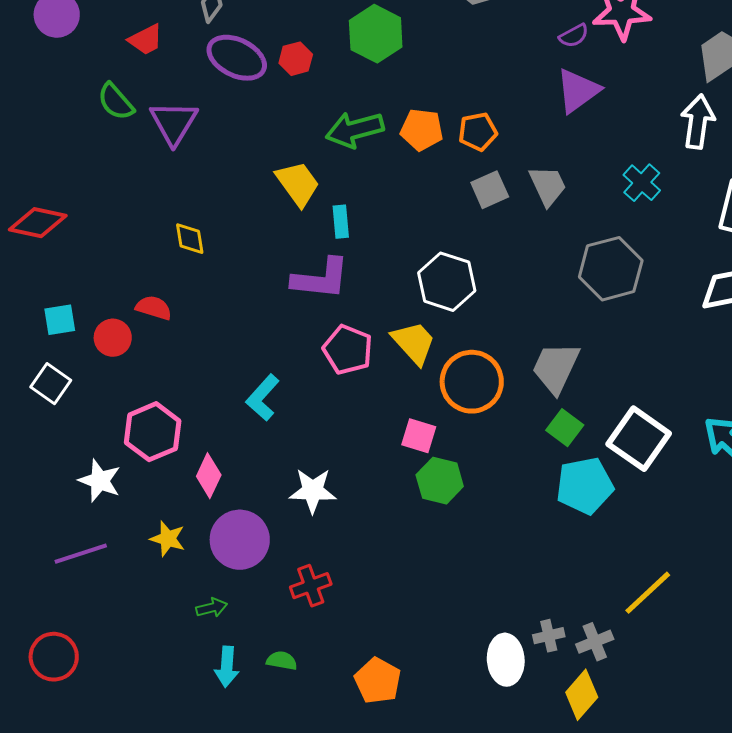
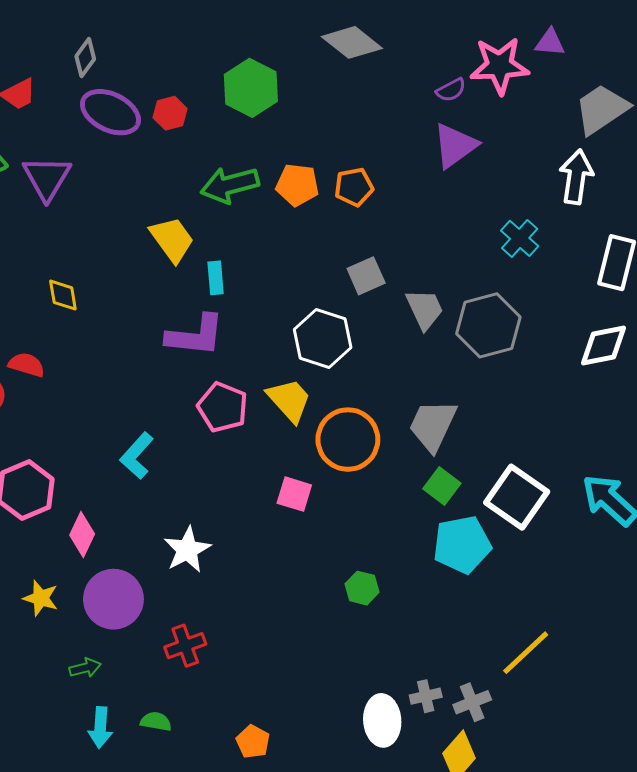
gray trapezoid: (548, 186) -> (425, 309), moved
gray square: (490, 190) -> (366, 276), moved
green hexagon: (440, 481) -> (362, 588), moved, size x0.7
white star: (313, 491) -> (187, 550), turned -30
orange pentagon: (378, 681) -> (253, 742), size x0.7

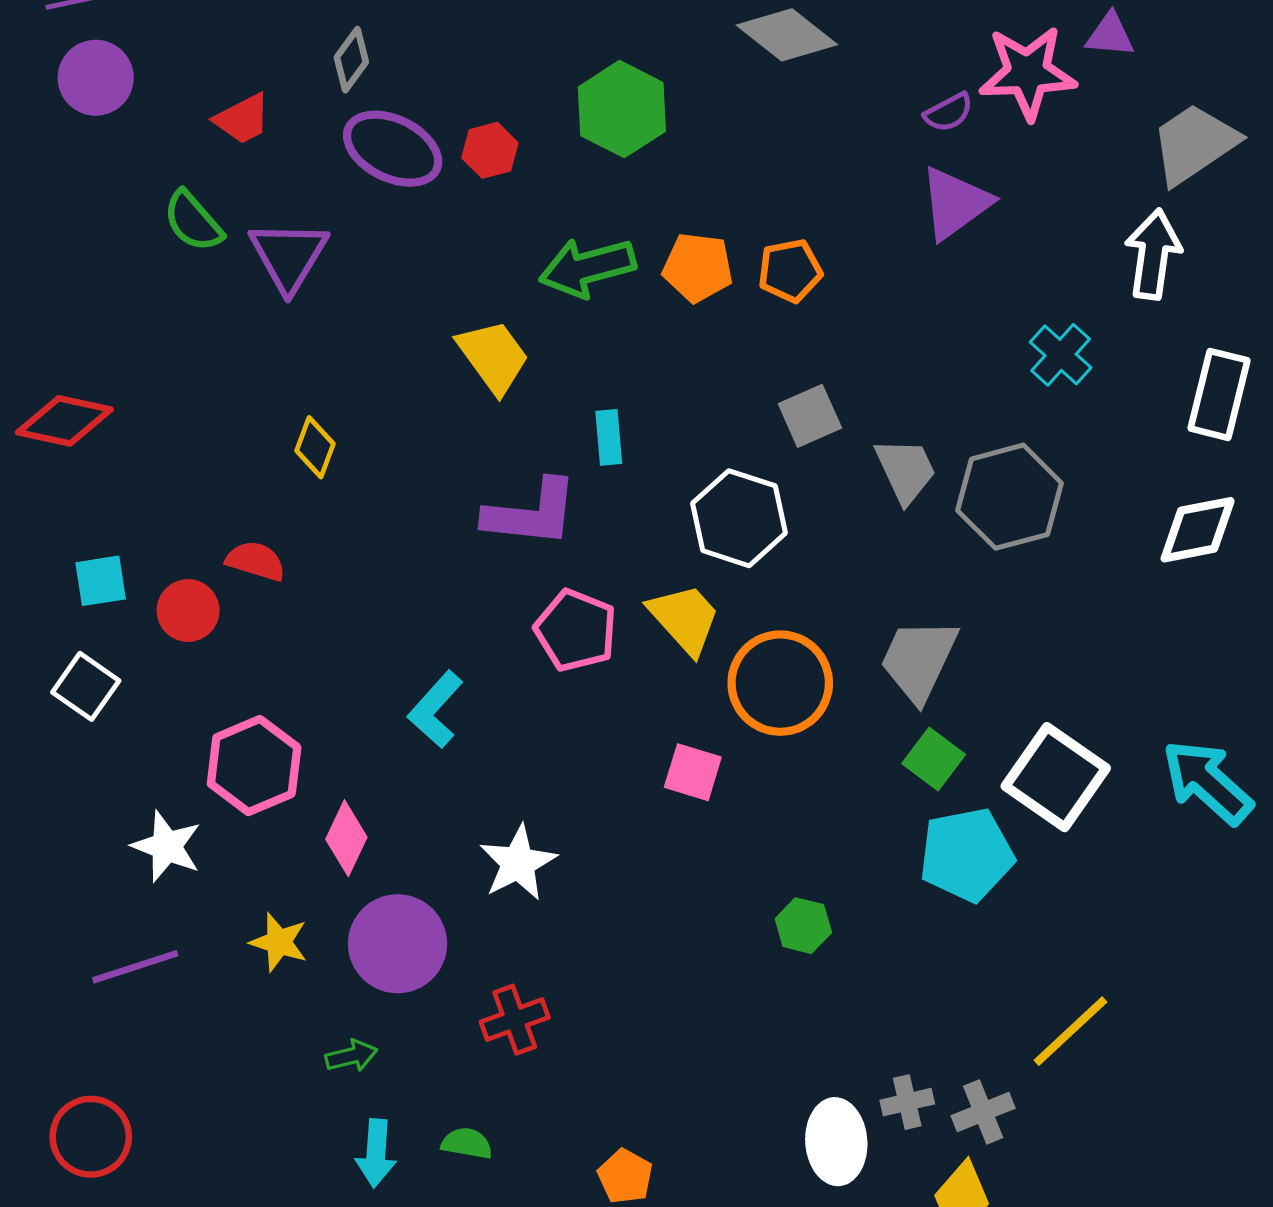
cyan rectangle: (216, 278) -> (609, 437), moved
yellow diamond: (63, 295) -> (315, 447), turned 30

